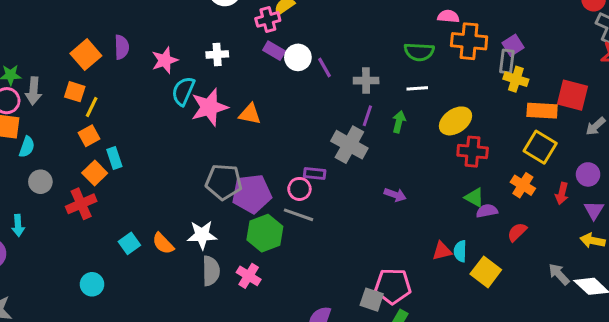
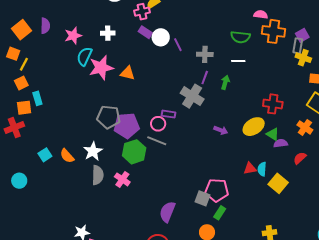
yellow ellipse: (456, 121) -> (254, 127), moved
orange square: (95, 173) -> (24, 108), turned 35
white star: (202, 235) -> (93, 151), turned -30

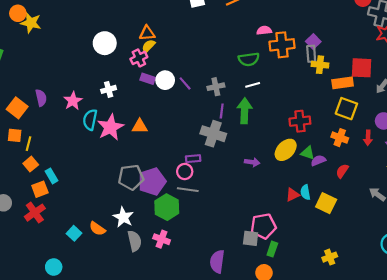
green arrow: (225, 82) -> (245, 111), size x1.6

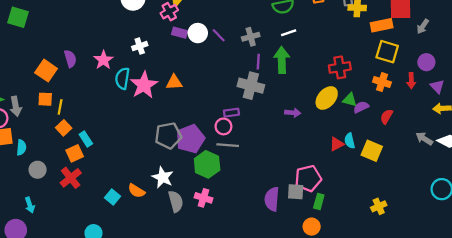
purple semicircle: (217, 261) -> (272, 199), moved

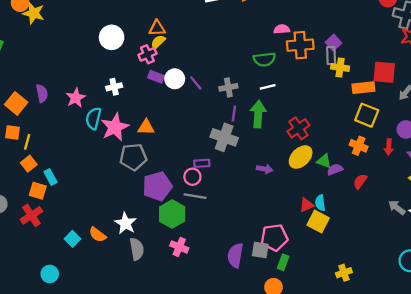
red cross: (340, 67) -> (298, 128), moved, turned -30
gray pentagon: (168, 136) -> (133, 157), moved
yellow square: (372, 151) -> (318, 222), moved
orange square: (75, 153) -> (38, 191), turned 36
pink cross: (203, 198) -> (179, 247), moved

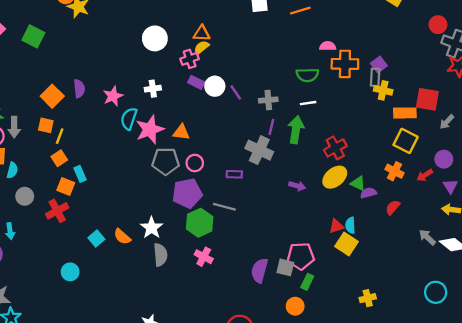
red arrow: (389, 147) -> (425, 175), turned 49
pink circle: (192, 177) -> (195, 163), moved

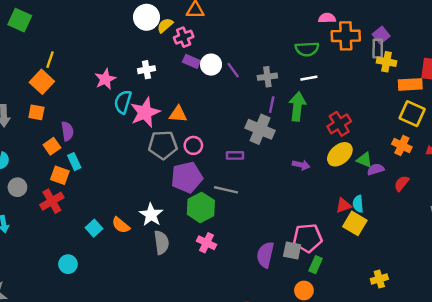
yellow semicircle: (201, 47) -> (165, 25), moved
purple semicircle: (79, 89) -> (67, 131), moved
yellow line: (60, 136) -> (50, 60), moved

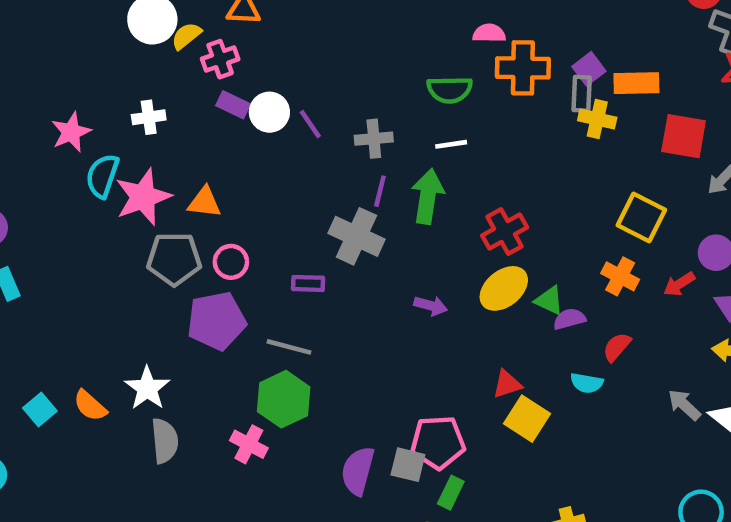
orange rectangle: (410, 84) -> (636, 83), moved
cyan semicircle: (358, 204) -> (587, 383), moved, turned -77
green hexagon: (201, 207) -> (284, 399), moved

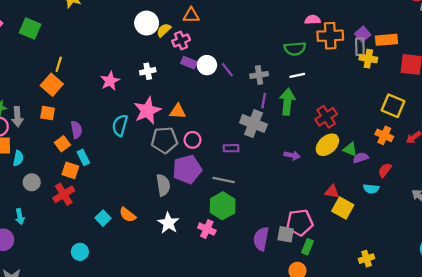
cyan semicircle: (102, 176) -> (120, 125), moved
red triangle: (507, 384) -> (332, 192), turned 32
white star: (147, 388) -> (168, 223), moved
gray semicircle: (165, 441) -> (163, 185), moved

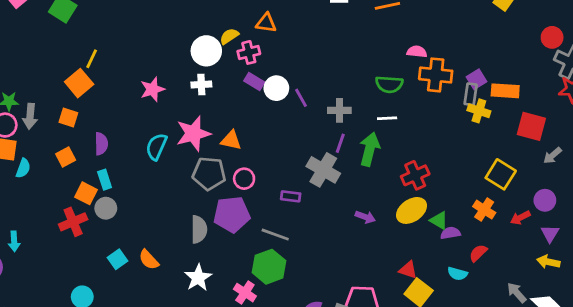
white circle: (147, 23) -> (206, 51), moved
orange square: (62, 144) -> (66, 157), moved
gray circle: (32, 182) -> (106, 208), moved

